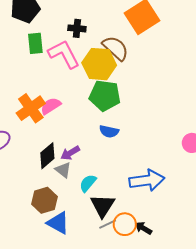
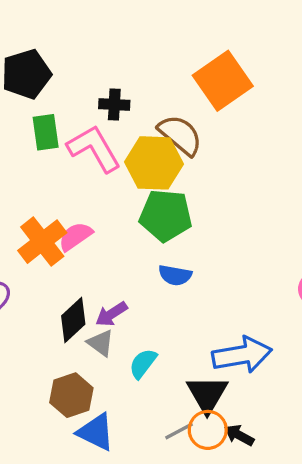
black triangle: (102, 206) -> (207, 394), moved

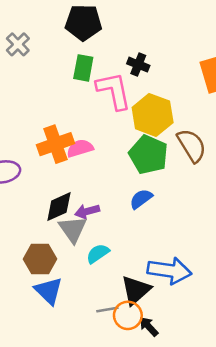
brown semicircle: (180, 135) -> (192, 145), moved
blue semicircle: (175, 275) -> (141, 199), turned 115
gray triangle: (101, 343) -> (73, 229), size x1.4

